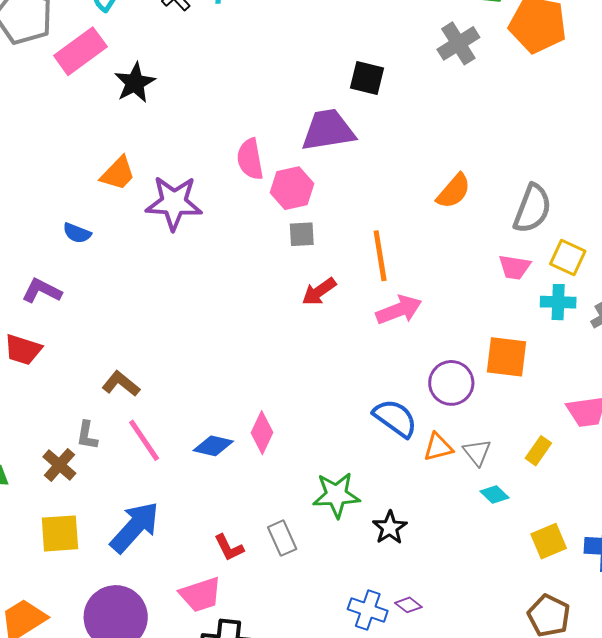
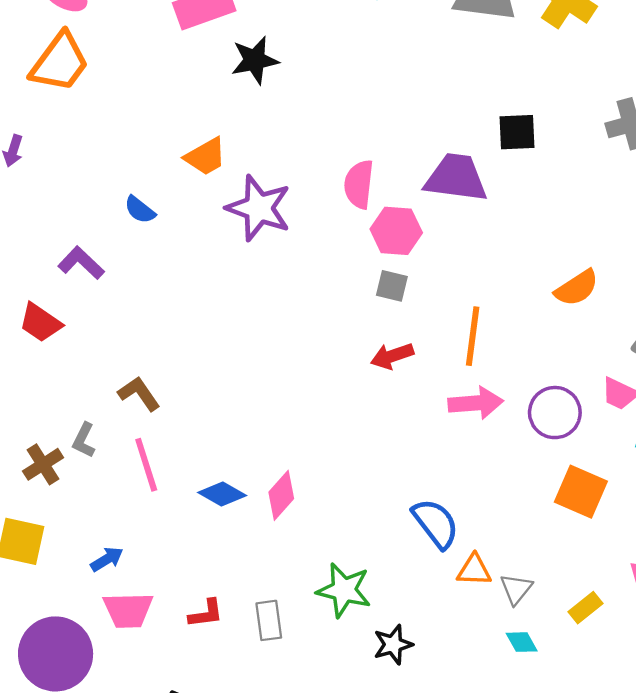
black square: (367, 78) -> (517, 132), turned -33
purple circle: (451, 383) -> (555, 413), moved
blue arrow: (135, 527) -> (107, 559), size x0.5
red L-shape: (229, 548) -> (206, 614), turned -88
pink trapezoid: (201, 595) -> (128, 610), moved

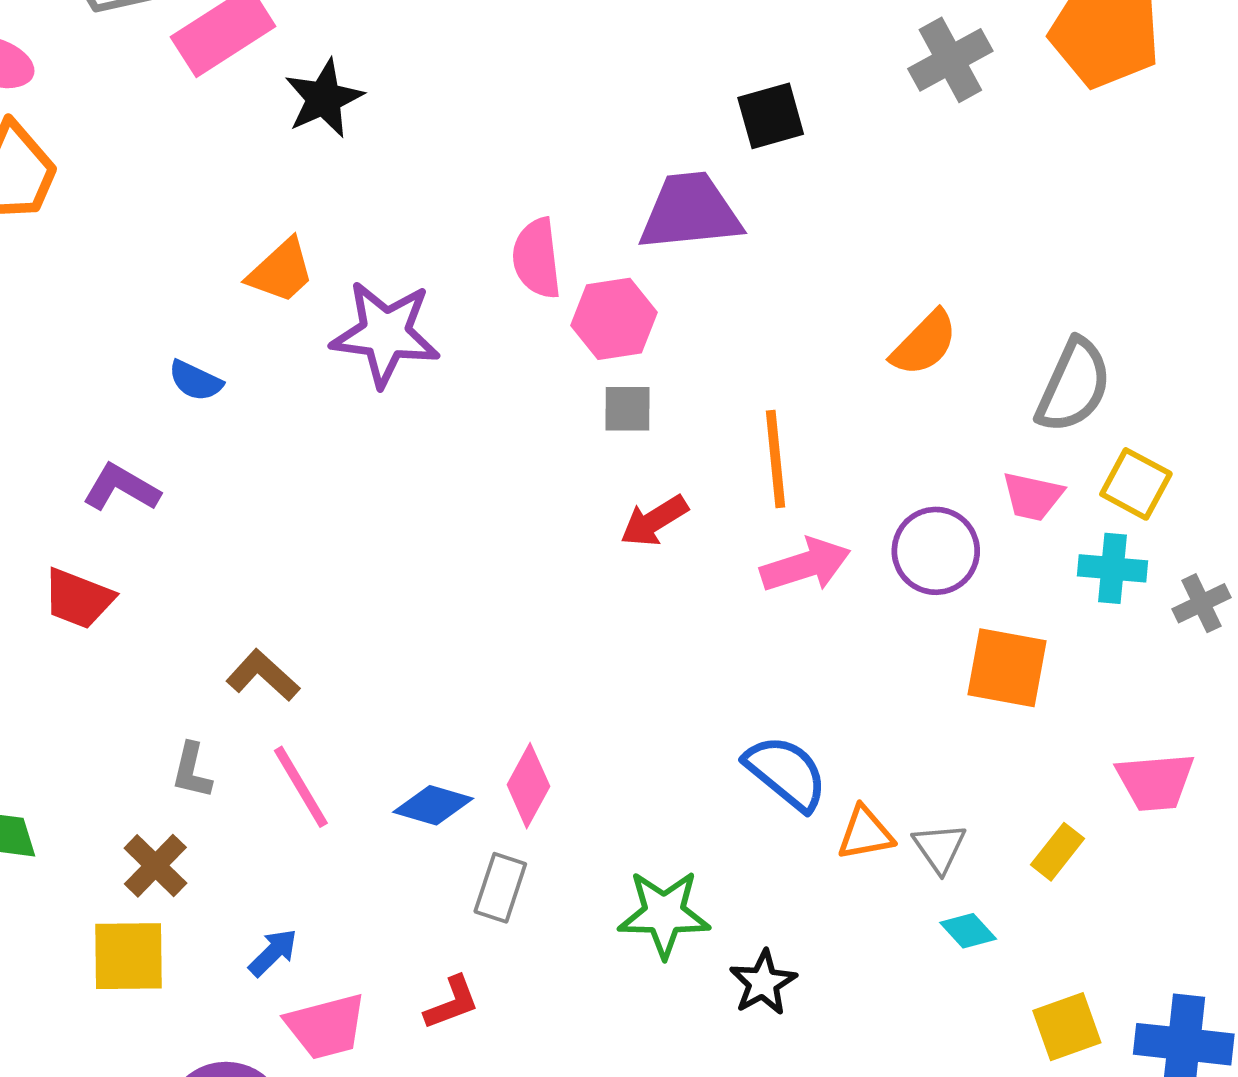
brown cross: (43, 464) -> (155, 866), moved
gray rectangle: (269, 620) -> (500, 888), moved, turned 39

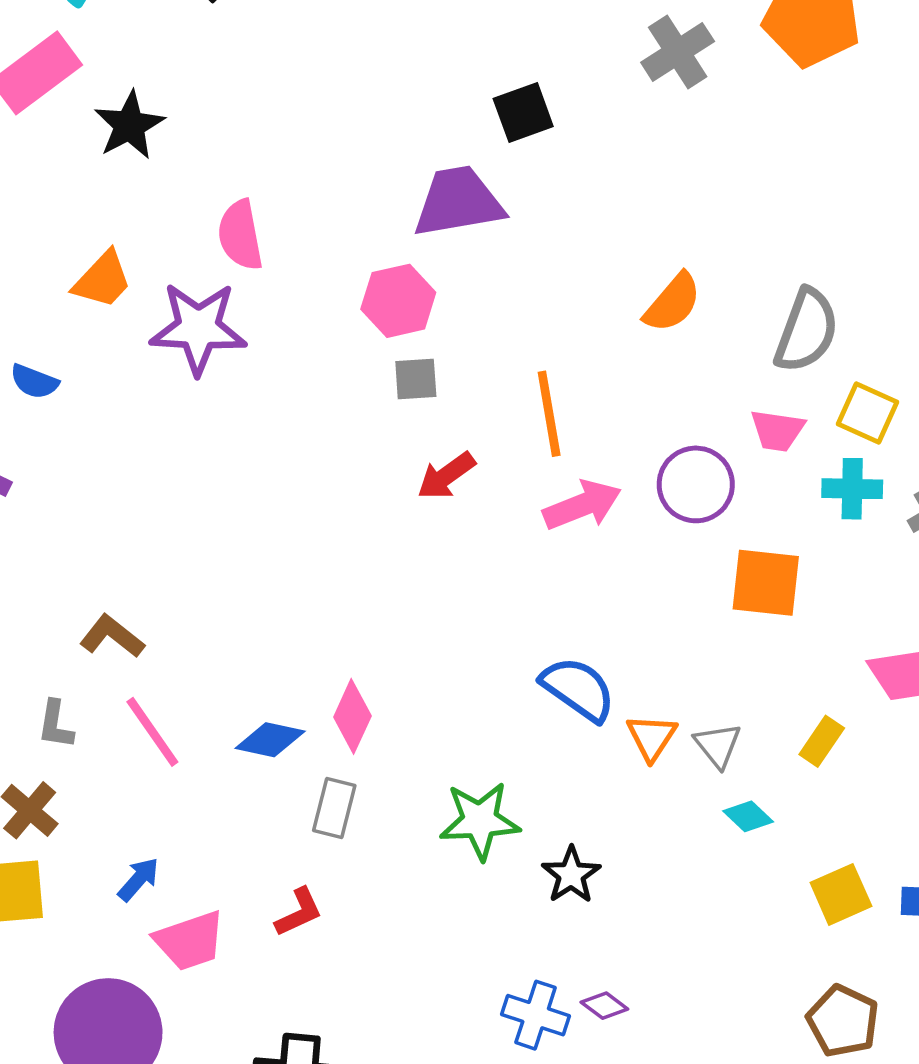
pink semicircle: (537, 258) -> (240, 235), moved
orange triangle: (865, 833) -> (652, 737), turned -42

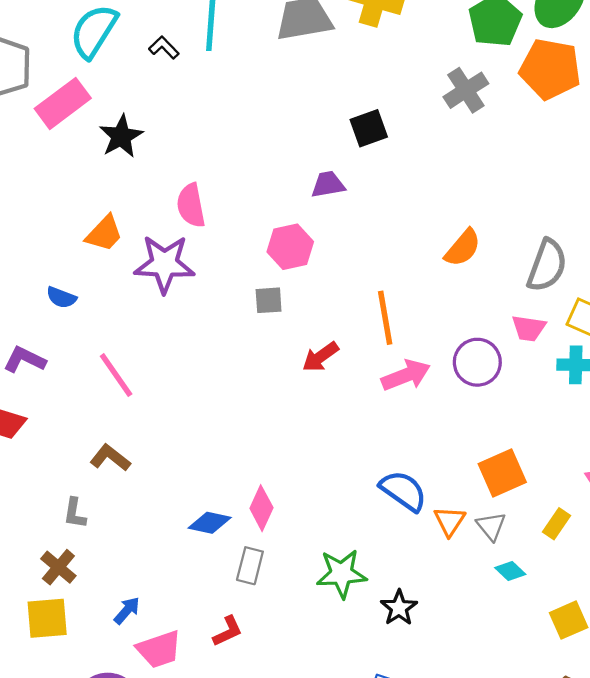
purple trapezoid: (458, 202) -> (328, 184), size x0.6
gray square: (416, 379) -> (269, 300), moved
orange square: (766, 583) -> (502, 473), moved, turned -30
pink line: (152, 732) -> (116, 375), moved

